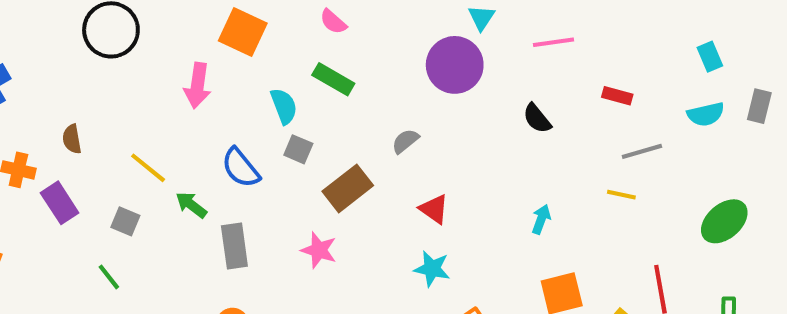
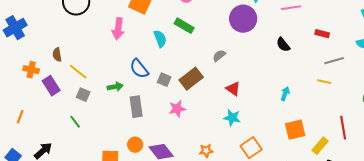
gray square: (298, 149) -> (164, 80), moved
yellow line: (148, 168) -> (78, 72), moved
green arrow: (191, 205) -> (115, 87), turned 133
pink star: (319, 250) -> (177, 109), turned -30

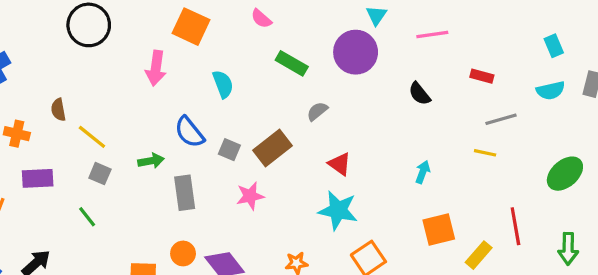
green rectangle: (184, 26) -> (292, 63), moved
purple rectangle: (51, 86) -> (38, 178), moved, turned -60
cyan star: (232, 118) -> (338, 210), size x1.4

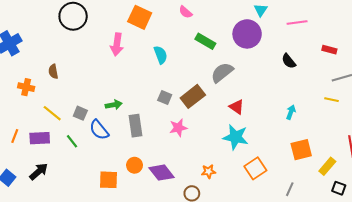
gray semicircle: (317, 111) -> (222, 73), size x1.6
blue semicircle: (189, 132) -> (99, 130), moved
yellow line: (92, 137) -> (52, 113), moved
purple rectangle: (38, 178) -> (40, 138), moved

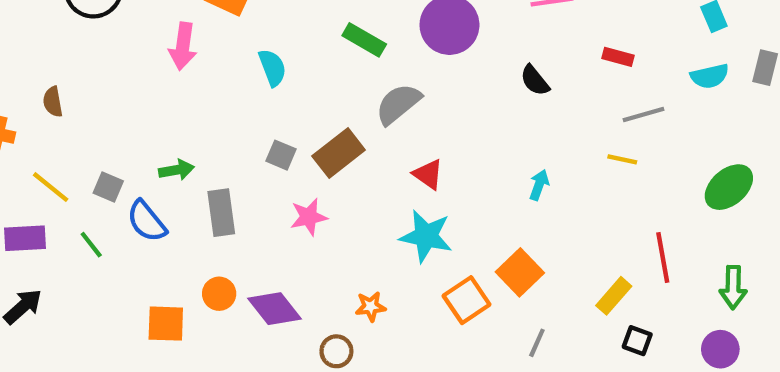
orange square: (301, 150) -> (520, 272), moved, turned -30

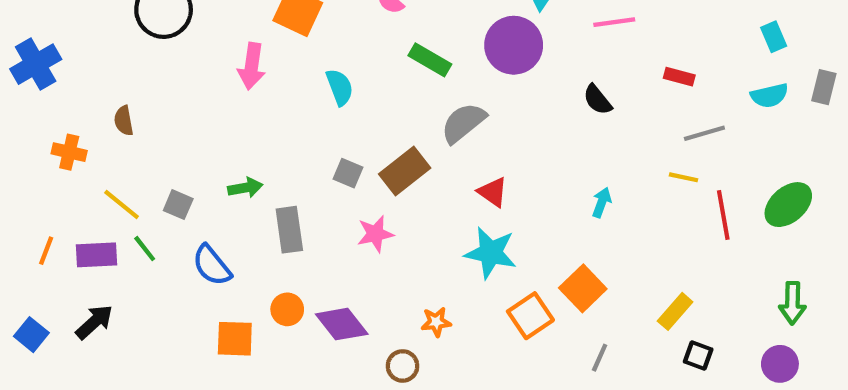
blue semicircle: (147, 221) -> (212, 265), moved
green line: (91, 245) -> (145, 249), moved
red line: (663, 257) -> (723, 215), moved

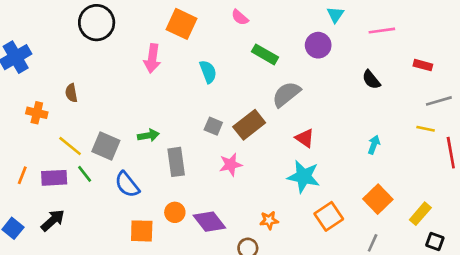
purple circle: (514, 45) -> (318, 45), size x0.7
gray square: (178, 205) -> (106, 146), size x1.5
orange square: (583, 288) -> (378, 199), moved

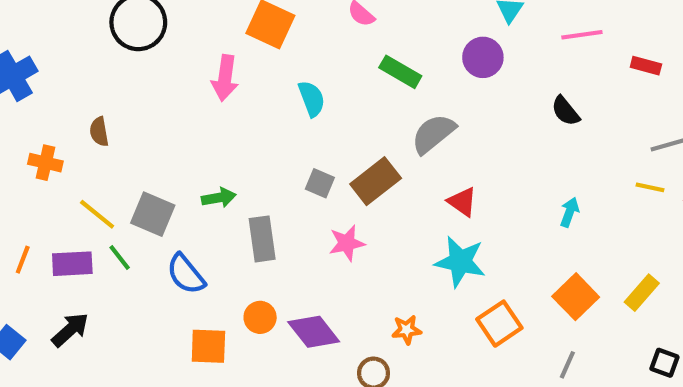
red rectangle: (423, 65) -> (646, 66), moved
yellow rectangle: (420, 214) -> (642, 293), moved

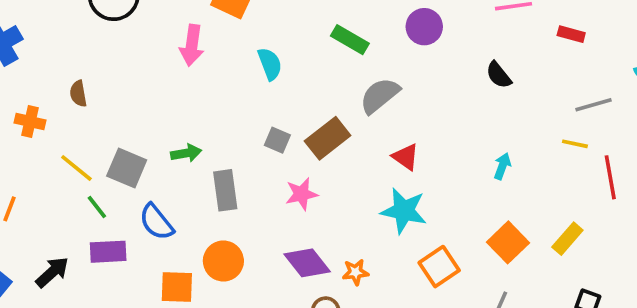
purple rectangle: (72, 264) -> (108, 252), moved
orange circle: (260, 317) -> (223, 261), size x1.4
purple diamond: (314, 332) -> (307, 263), moved

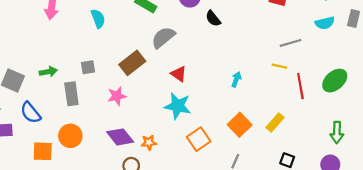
black semicircle: (499, 75) -> (213, 19), moved
gray square: (277, 140) -> (88, 67), moved, turned -32

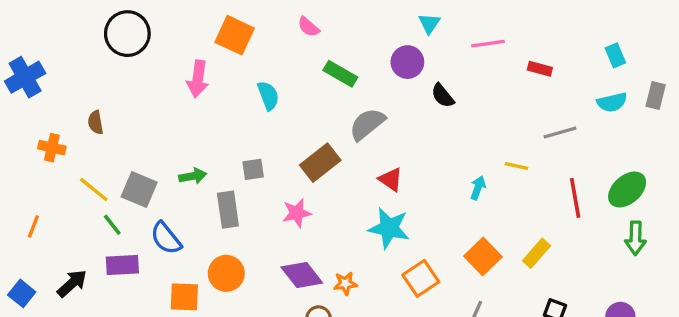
yellow line: (279, 66) -> (516, 166), moved
green arrow: (337, 133) -> (635, 238), moved

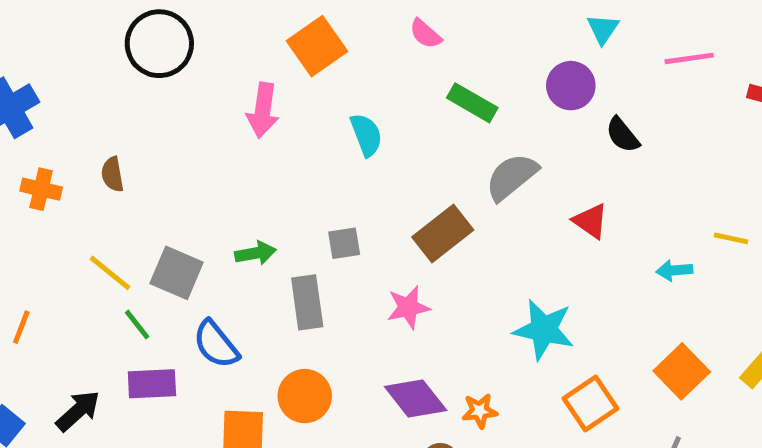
orange square: (235, 35) -> (317, 46), turned 30
orange cross: (52, 148) -> (41, 189), moved
red triangle: (391, 179) -> (591, 221), moved
cyan arrow: (478, 188) -> (674, 270), turned -115

